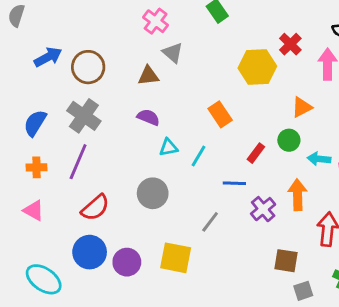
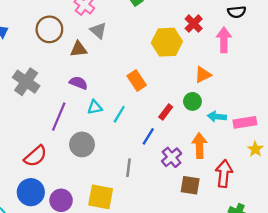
brown circle: (88, 67) -> (49, 29), moved
purple line: (78, 162) -> (59, 117), moved
blue line: (234, 183) -> (148, 136), turned -60
gray line: (210, 222) -> (129, 168), turned -30
brown square: (286, 261) -> (190, 185), moved

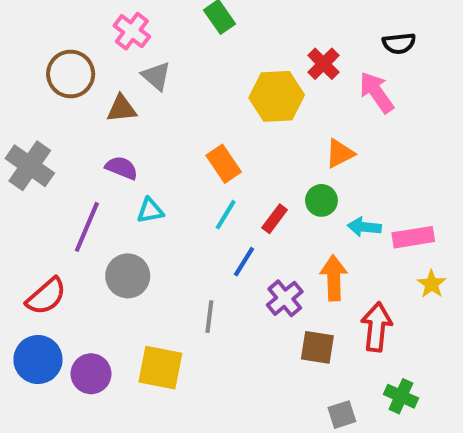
pink arrow: (224, 40) -> (377, 92), turned -35
cyan line: (119, 114) -> (226, 215), moved

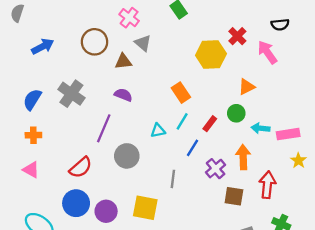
cyan triangle: (150, 211) -> (158, 131), moved

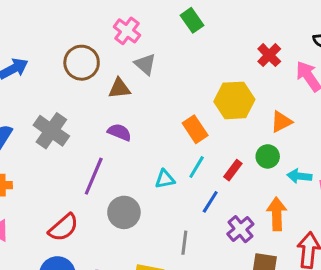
yellow hexagon: (211, 55) -> (234, 100), moved

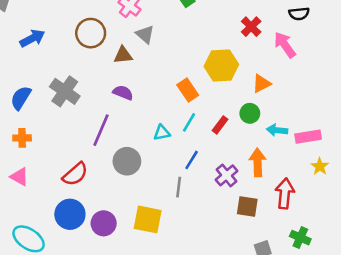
blue line: (210, 202) -> (192, 160), moved

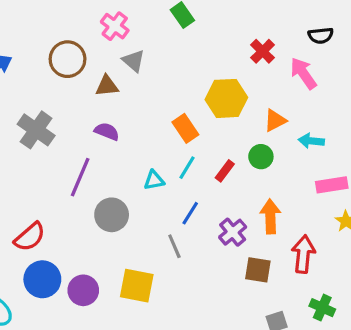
cyan arrow: (277, 130) -> (311, 141), moved
red semicircle: (75, 174) -> (30, 237), moved
gray line: (179, 187) -> (174, 246), turned -30

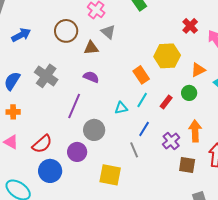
purple circle: (83, 290) -> (77, 152), moved

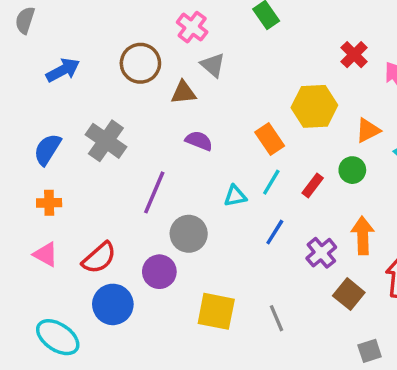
purple semicircle: (91, 77) -> (199, 141), moved
gray line: (134, 150) -> (276, 318), moved
brown square: (187, 165) -> (349, 294), turned 30

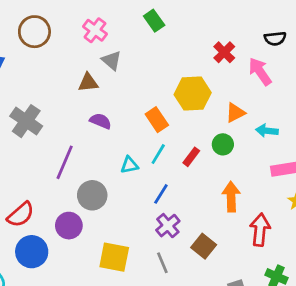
brown circle: (140, 63) -> (34, 32), moved
purple cross: (321, 253) -> (168, 226), moved
brown square: (349, 294) -> (204, 246), moved

